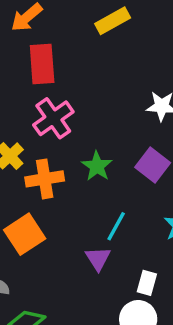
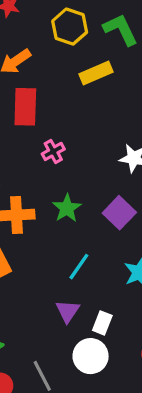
pink cross: (53, 118) -> (53, 151), moved, size x0.6
purple triangle: (98, 259) -> (68, 311), moved

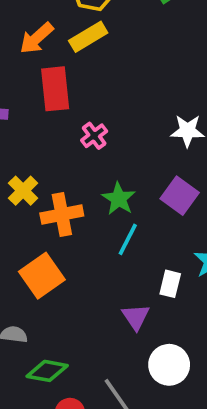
yellow rectangle: (96, 73) -> (88, 37), moved
cyan line: (79, 267) -> (128, 239), moved
white rectangle: (102, 323) -> (170, 284), moved

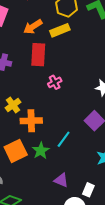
green star: (119, 199) -> (41, 151), moved
white rectangle: (170, 284) -> (88, 190), moved
purple triangle: (136, 317) -> (61, 180), turned -42

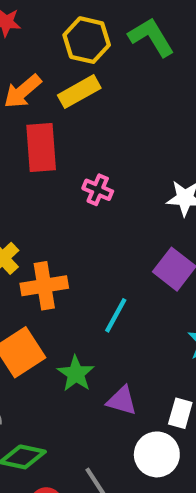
pink cross: (55, 82) -> (98, 190), moved, turned -32
green star: (41, 151) -> (76, 374), moved

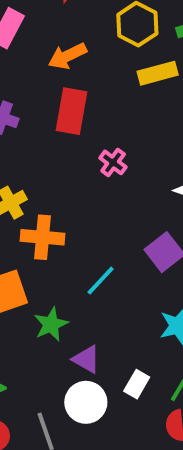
yellow rectangle: (79, 92) -> (158, 73), moved
white circle: (157, 454) -> (86, 402), moved

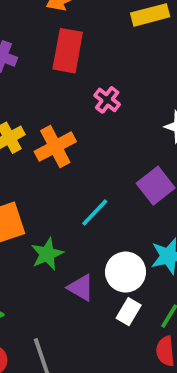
orange cross: (43, 237) -> (55, 147), moved, turned -33
white circle: (86, 402) -> (126, 272), moved

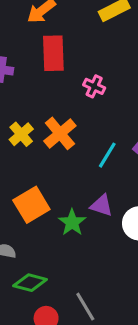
cyan line: (95, 213) -> (107, 155), moved
purple triangle: (81, 288) -> (101, 205), moved

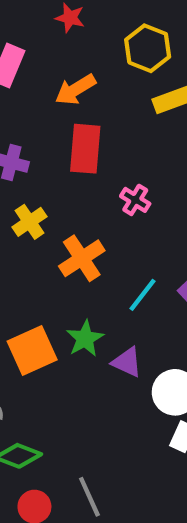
yellow cross: (21, 134) -> (29, 222), moved
green star: (72, 222) -> (85, 339), moved

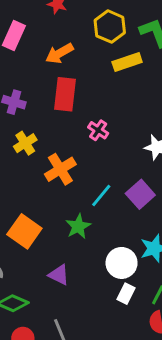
green star: (85, 339) -> (78, 226), moved
orange square: (32, 351) -> (24, 231), turned -32
purple triangle: (127, 362) -> (59, 275), moved

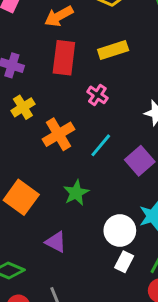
yellow rectangle: (127, 62) -> (113, 50), moved
cyan line: (101, 196) -> (101, 145), moved

